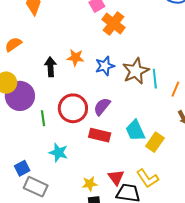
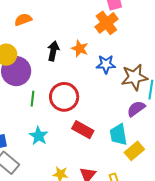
orange cross: (113, 23) -> (106, 23), moved
purple semicircle: (102, 107) -> (136, 109), moved

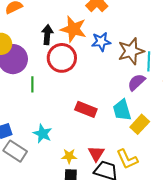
orange star: (80, 49) -> (73, 29), size x1.5
red circle: (64, 97) -> (62, 58), moved
cyan star: (39, 136) -> (43, 134), moved

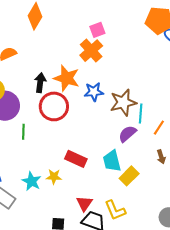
yellow star: (69, 156) -> (54, 177), moved

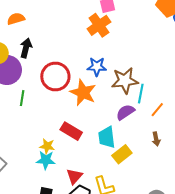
orange star: (67, 78) -> (83, 93), moved
black arrow: (40, 83) -> (26, 48), moved
cyan star: (32, 181) -> (46, 160), moved, turned -30

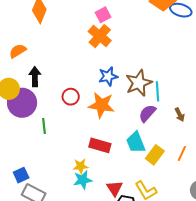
red circle: (55, 76) -> (71, 97), size x0.6
orange line: (157, 110) -> (182, 154), moved
brown arrow: (156, 139) -> (180, 115), moved

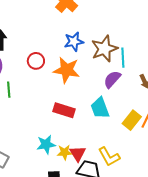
yellow rectangle: (155, 155) -> (132, 120), moved
yellow star: (81, 166) -> (65, 152), moved

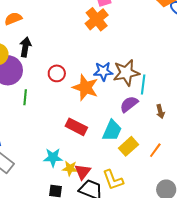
blue star: (74, 42) -> (103, 71), moved
cyan trapezoid: (100, 108) -> (112, 131), turned -145
yellow rectangle: (132, 120) -> (129, 146), moved

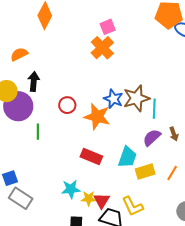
blue star: (103, 71) -> (113, 99), turned 30
purple semicircle: (129, 104) -> (152, 138), moved
yellow rectangle: (129, 146) -> (145, 171), turned 30

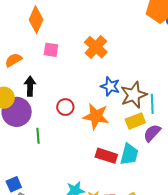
pink square: (108, 27) -> (51, 50), moved, turned 35
blue star: (113, 99) -> (110, 86), moved
red rectangle: (91, 157) -> (106, 156), moved
yellow rectangle: (145, 171) -> (135, 121), moved

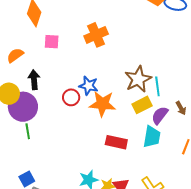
orange cross: (96, 47) -> (96, 35), turned 30
blue star: (110, 86) -> (89, 86), moved
green line: (38, 136) -> (28, 131), moved
cyan trapezoid: (129, 154) -> (152, 137), moved

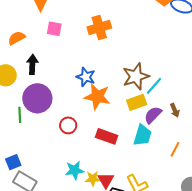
cyan line: (157, 86) -> (154, 86), turned 42
red circle: (71, 97) -> (68, 125), moved
purple circle: (23, 107) -> (37, 98), moved

